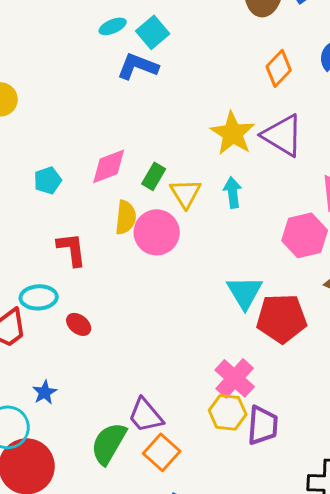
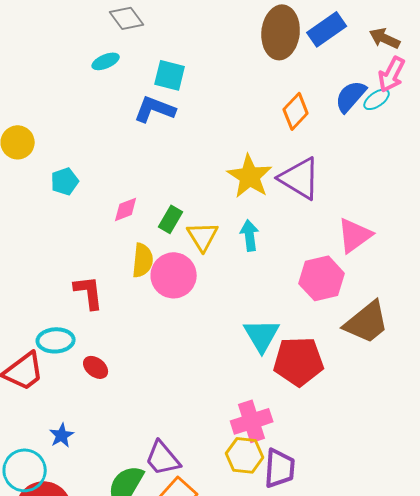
cyan ellipse: (113, 26) -> (106, 61), moved
cyan square: (153, 32) -> (170, 75), turned -36
pink diamond: (109, 166) -> (126, 209), size x0.7
cyan pentagon: (48, 180) -> (65, 181), moved
pink cross: (235, 378) -> (252, 421), turned 30

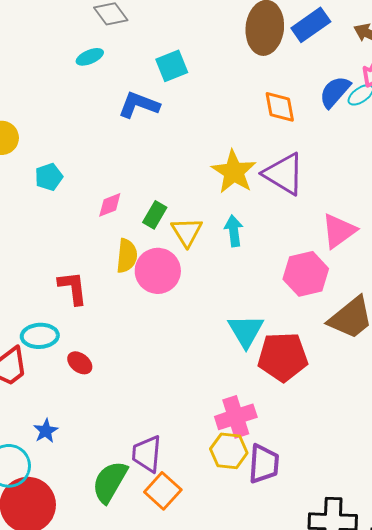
cyan square: (170, 75) -> (172, 66), moved, turned -36
orange diamond: (296, 111) -> (280, 107), turned -54
purple trapezoid: (163, 458) -> (147, 454), turned 45

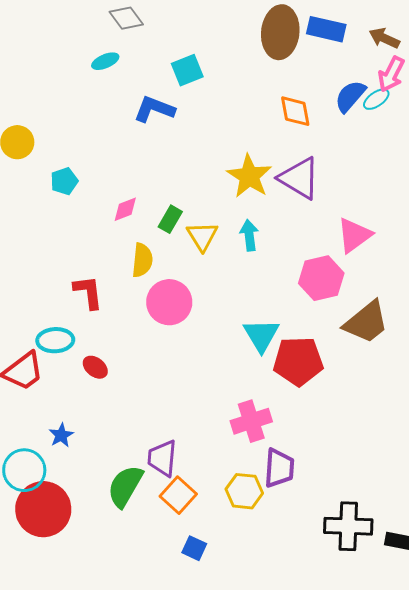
blue rectangle: (311, 25) -> (326, 29), turned 48
pink circle: (158, 271) -> (169, 302), moved
yellow hexagon: (229, 451) -> (244, 491), moved

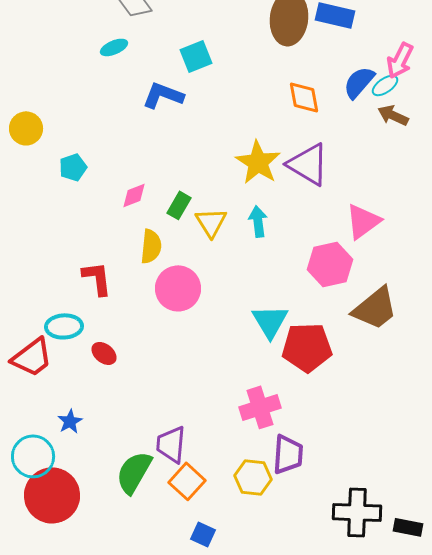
brown arrow: (384, 38) -> (393, 115), moved

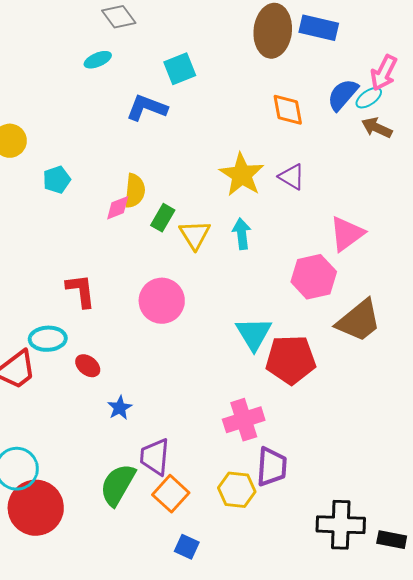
purple triangle: (308, 164) -> (292, 177), size x0.6
yellow semicircle: (151, 246) -> (135, 191), moved
blue star: (70, 421) -> (120, 408), moved

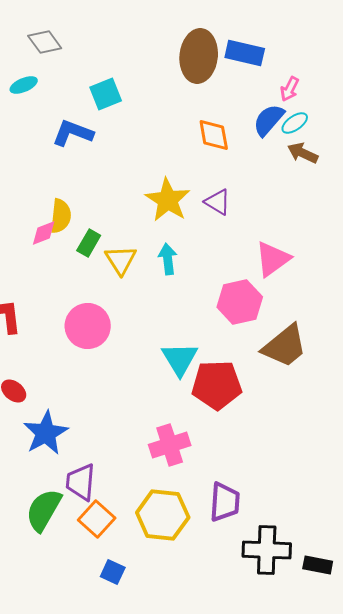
pink arrow: (384, 73) -> (290, 89), moved, size x0.7
blue star: (120, 408) -> (46, 433), size x1.8
purple trapezoid: (272, 467) -> (225, 502), moved
yellow hexagon: (237, 490) -> (163, 515), size x1.4

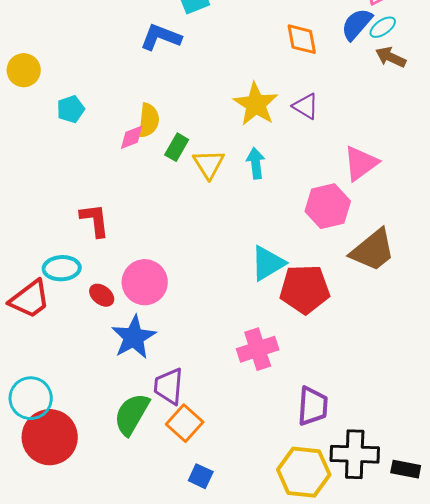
pink circle: (88, 326) -> (145, 282), moved
cyan triangle: (180, 359) -> (268, 263), turned 30
yellow hexagon: (163, 515) -> (304, 472), moved

